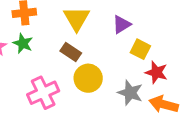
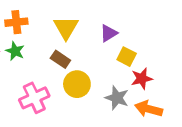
red star: (156, 72) -> (142, 79), turned -30

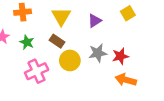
green star: (15, 51) -> (27, 42), moved
yellow square: (127, 57) -> (128, 13), moved, turned 32
gray star: (117, 98) -> (98, 53), moved, turned -30

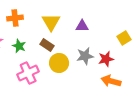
yellow square: (128, 13) -> (124, 38), moved
purple triangle: (95, 21) -> (82, 26), turned 32

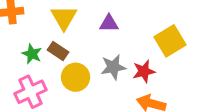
yellow square: (124, 38) -> (170, 41), size x1.5
green star: (19, 46) -> (32, 54), moved

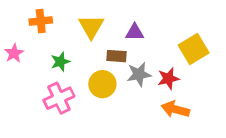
brown rectangle: (58, 51) -> (116, 56), moved, turned -30
green star: (32, 54) -> (60, 62), turned 30

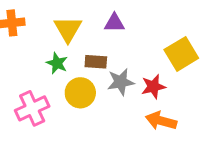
purple triangle: (135, 32) -> (114, 23), moved
green star: (60, 62) -> (57, 63), moved, turned -30

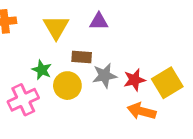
yellow square: (181, 54) -> (167, 83), moved
green star: (57, 63) -> (42, 70), moved

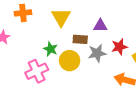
purple triangle: (99, 21) -> (100, 26), moved
red star: (134, 80) -> (119, 47), moved

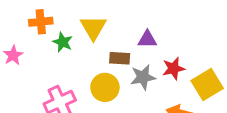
green star: (50, 49) -> (63, 42), moved

